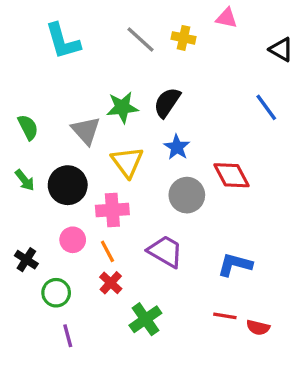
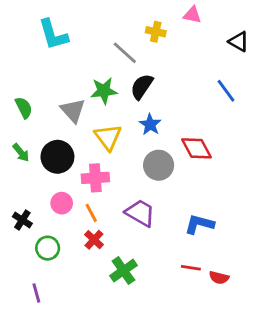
gray line: (141, 40) -> (125, 53), moved
purple line: (68, 336) -> (36, 293), moved

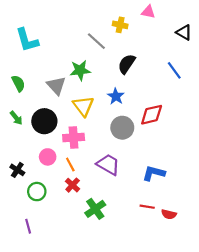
cyan L-shape: (53, 35) -> (27, 40), moved
black semicircle: (142, 87) -> (127, 64), moved
red diamond: (197, 148) -> (152, 115), turned -75

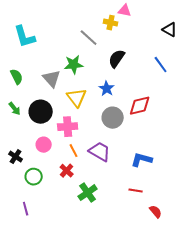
pink triangle: (148, 12) -> (125, 11), moved
orange line: (70, 164) -> (74, 151), moved
red semicircle: (169, 214) -> (156, 212), moved, turned -144

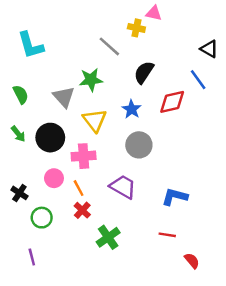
black triangle: (170, 30) -> (209, 49), moved
red diamond: (140, 106) -> (172, 102), moved
orange line: (74, 151) -> (79, 188), moved

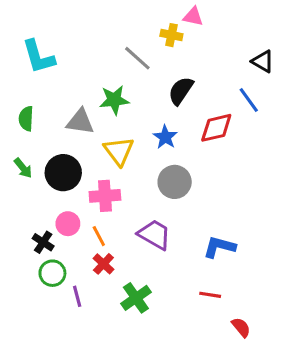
green semicircle: (21, 94) -> (26, 119), turned -150
gray triangle: (64, 97) -> (80, 122), turned -40
black cross: (19, 193) -> (43, 242), moved
purple line: (32, 257) -> (77, 296), moved

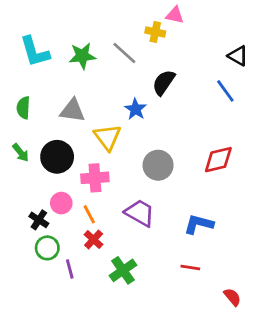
green star: (114, 100) -> (82, 56), moved
red diamond: (216, 128) -> (218, 160), moved
blue star: (165, 137) -> (136, 109), moved
red semicircle: (241, 327) -> (232, 297), moved

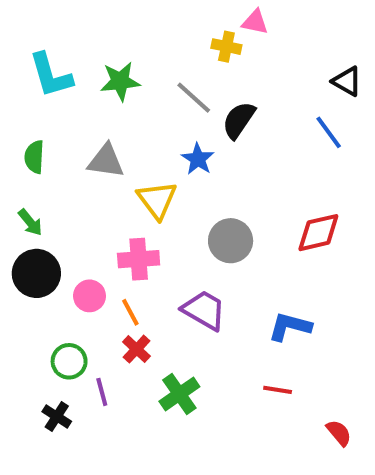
gray line: (124, 53) -> (194, 98), moved
black circle: (57, 157) -> (36, 273), moved
black cross: (39, 220) -> (57, 416), moved

